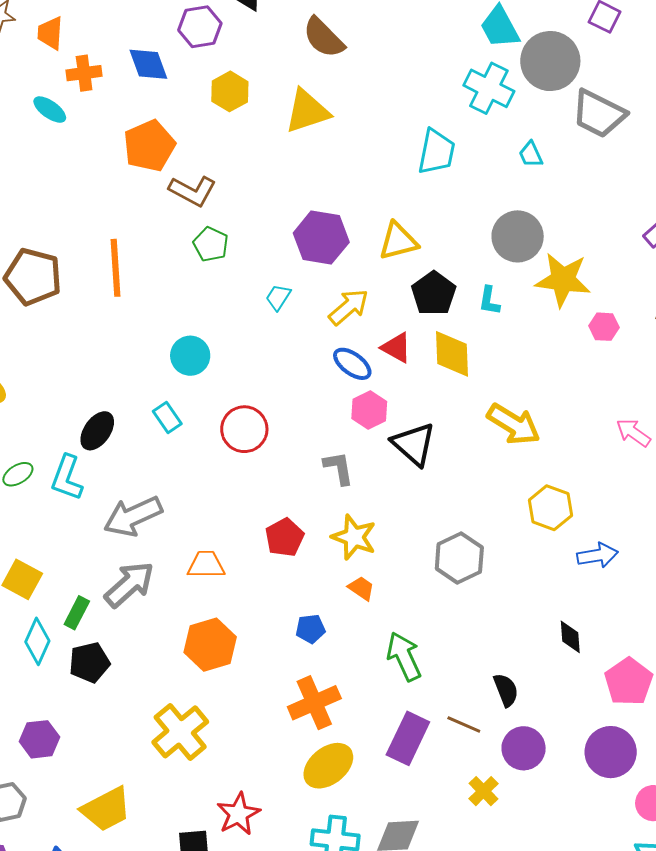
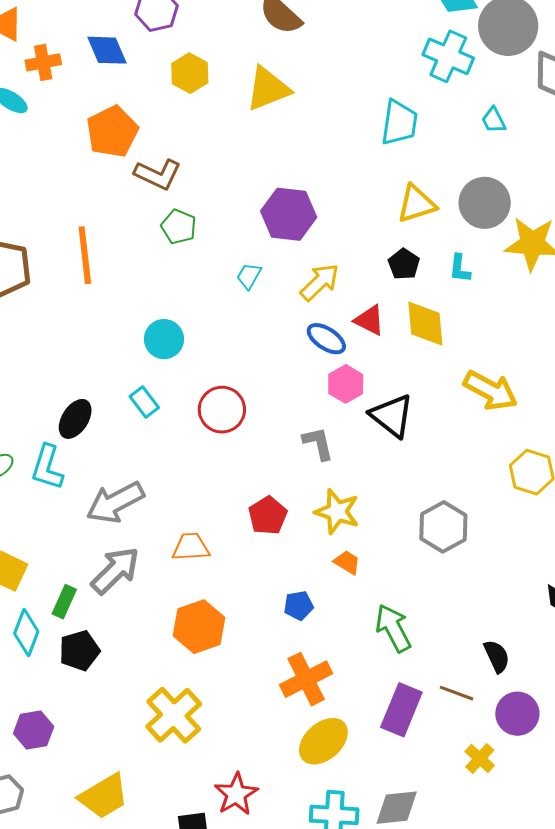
yellow triangle: (398, 241) -> (416, 204), moved
black pentagon: (434, 293) -> (404, 264), size x0.7

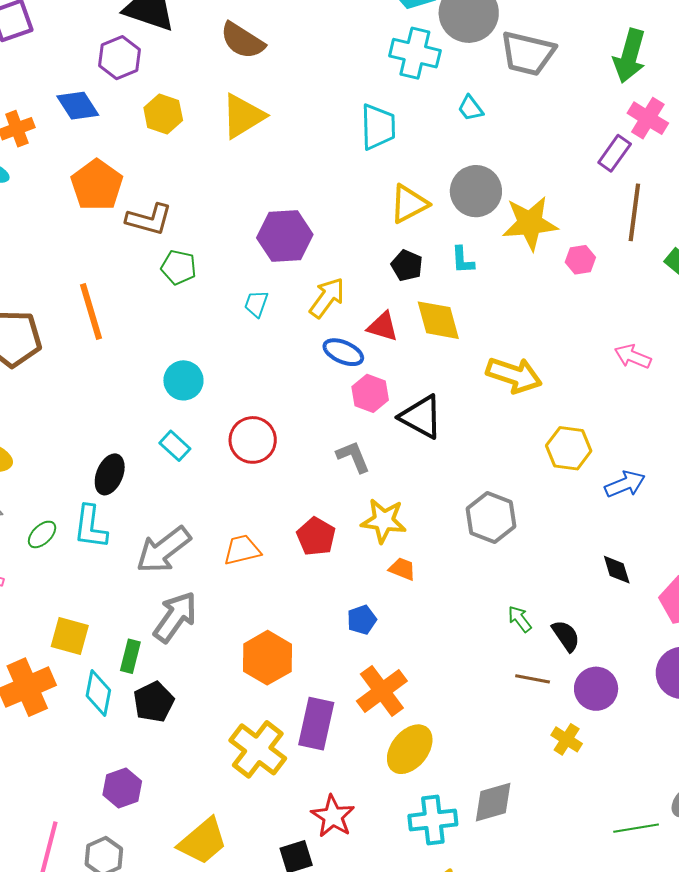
orange trapezoid: (191, 547) -> (242, 550), moved
green arrow: (393, 628) -> (520, 619), moved, size x0.6
purple rectangle: (401, 710) -> (316, 724), moved

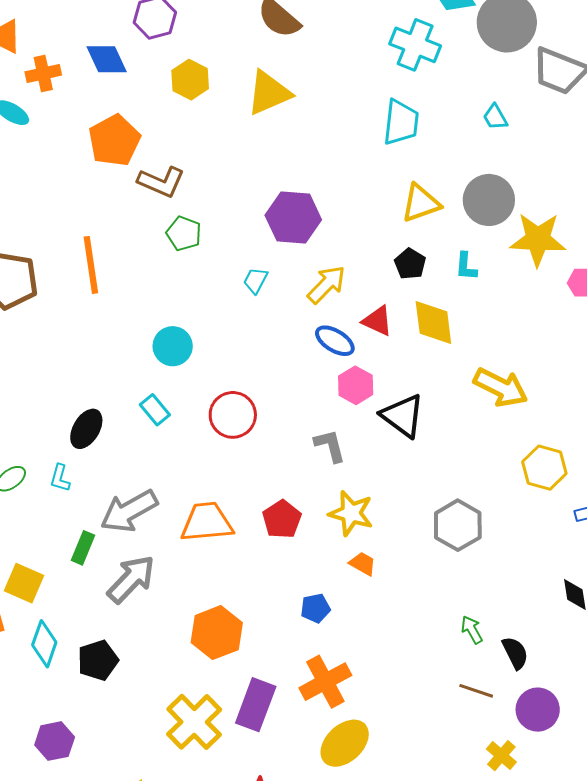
cyan cross: (415, 53) -> (415, 45), moved
cyan L-shape: (90, 527) -> (60, 478), size x0.6
orange trapezoid: (242, 550) -> (207, 522), size x1.4
green rectangle: (130, 656) -> (83, 548), moved

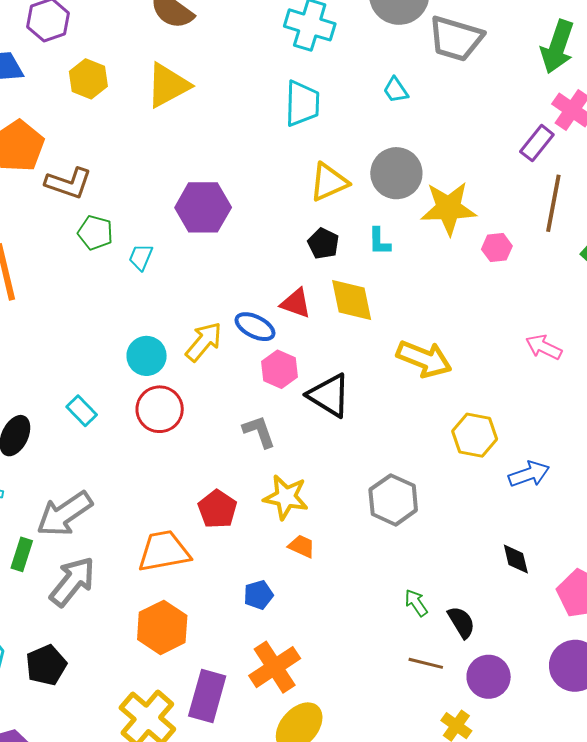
cyan trapezoid: (256, 280) -> (141, 257), moved
yellow arrow: (326, 284) -> (204, 342), moved
cyan circle: (173, 346) -> (147, 356), moved
orange trapezoid: (207, 522) -> (164, 551), moved

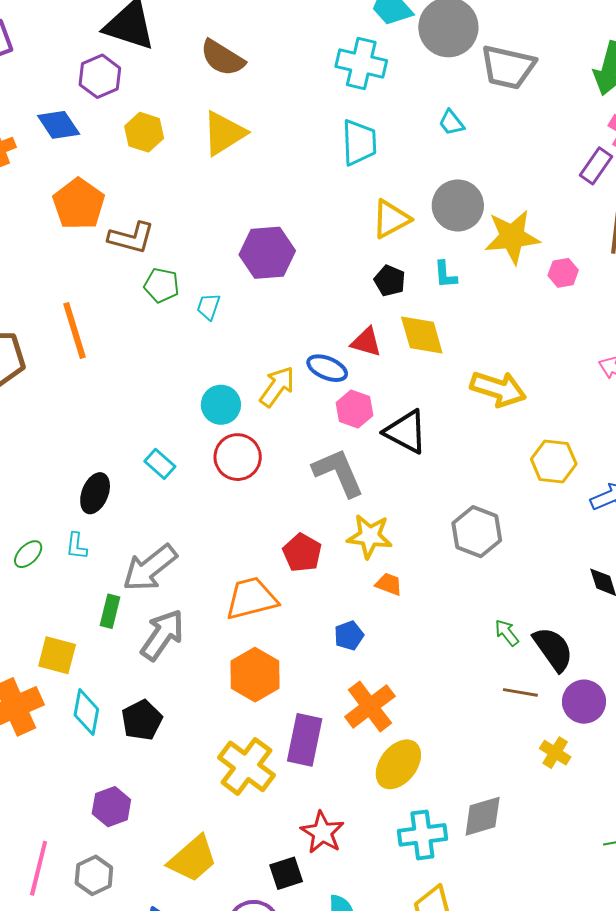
gray L-shape: (259, 432) -> (338, 473), size x1.5
black semicircle: (461, 622) -> (553, 649), size x1.4

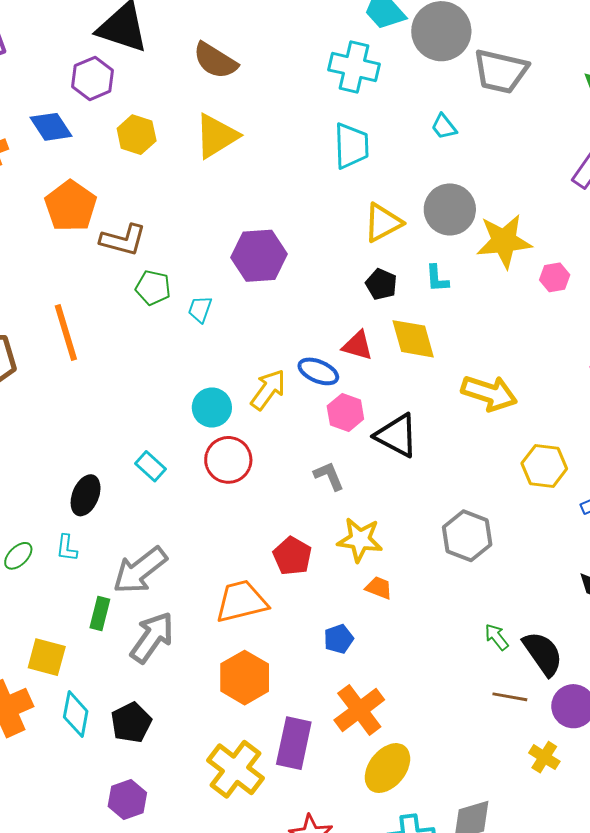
gray L-shape: (338, 473) -> (329, 476), size x0.6
purple hexagon: (111, 807) -> (127, 799), moved

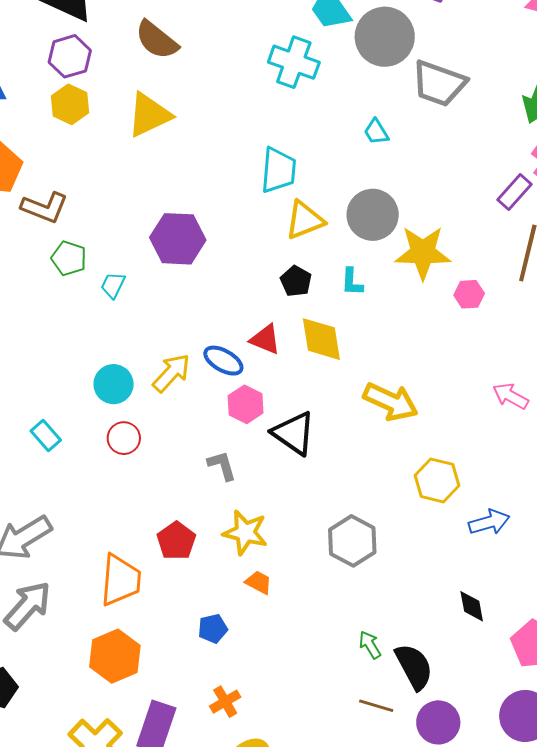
purple hexagon: (92, 78) -> (70, 56), moved
cyan trapezoid: (351, 146) -> (278, 170), moved
red circle: (228, 460) -> (124, 438), size x0.7
orange trapezoid: (241, 601) -> (121, 580), turned 102
orange cross: (359, 710) -> (225, 702), size x0.6

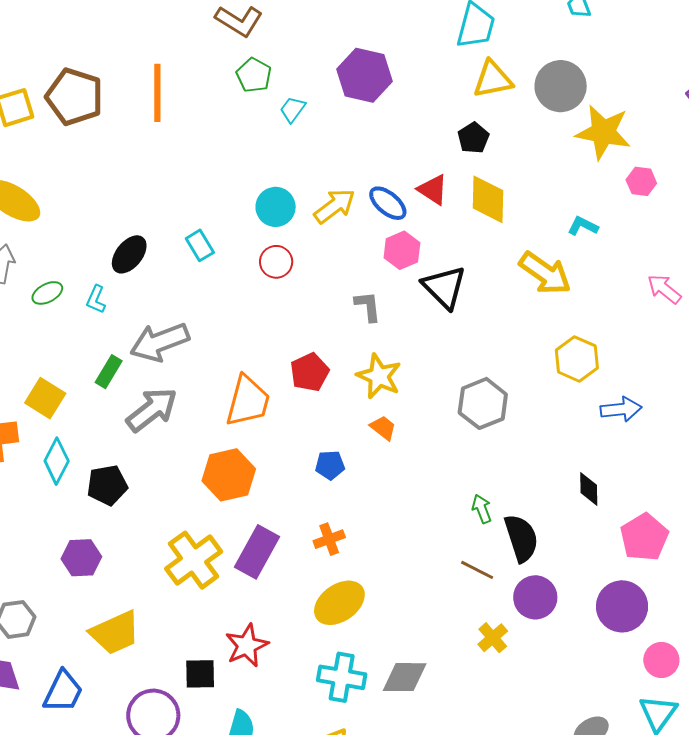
cyan L-shape: (352, 282) -> (583, 226), moved, turned 104

